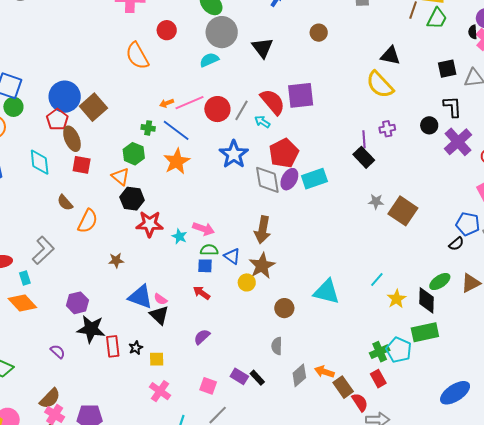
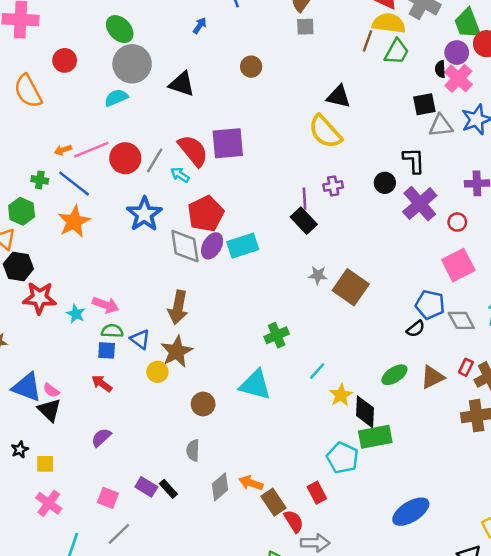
black triangle: (262, 48) -> (182, 84), turned -35
black square: (447, 69) -> (424, 104), moved
black diamond: (426, 300) -> (365, 412), moved
green cross: (380, 352) -> (277, 335), moved

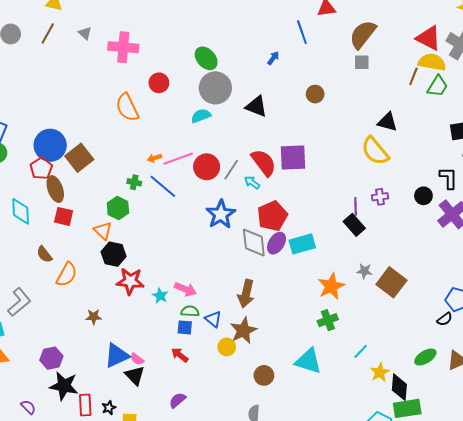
orange star: (74, 222) -> (331, 286), moved
blue triangle: (27, 387) -> (117, 356), turned -48

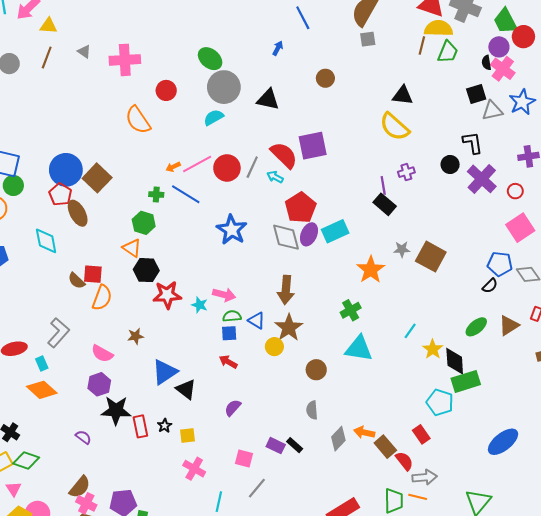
blue star: (221, 214) -> (232, 230), moved
red square: (64, 216) -> (93, 274), moved
green cross: (328, 320) -> (351, 310), moved
pink semicircle: (137, 359) -> (102, 354), moved, size x1.5

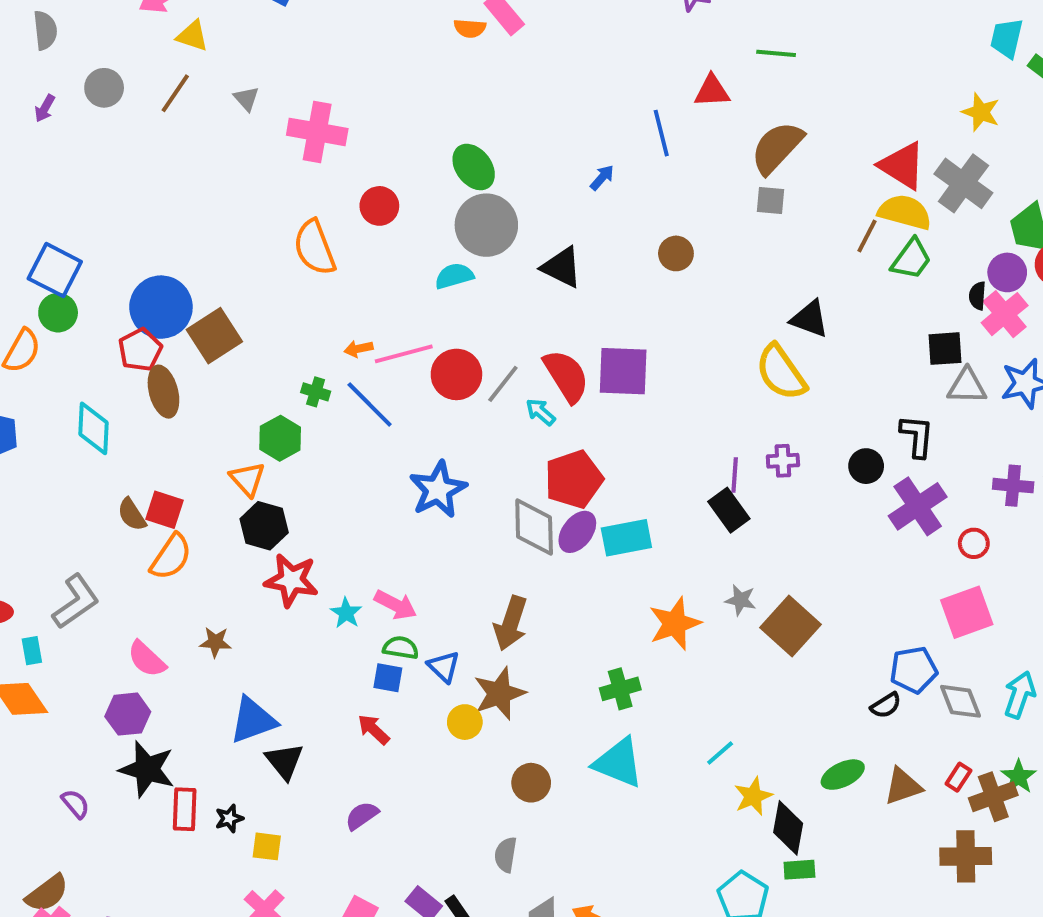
blue pentagon: (500, 264) -> (914, 670), turned -30
green rectangle: (466, 381) -> (799, 870), size x0.6

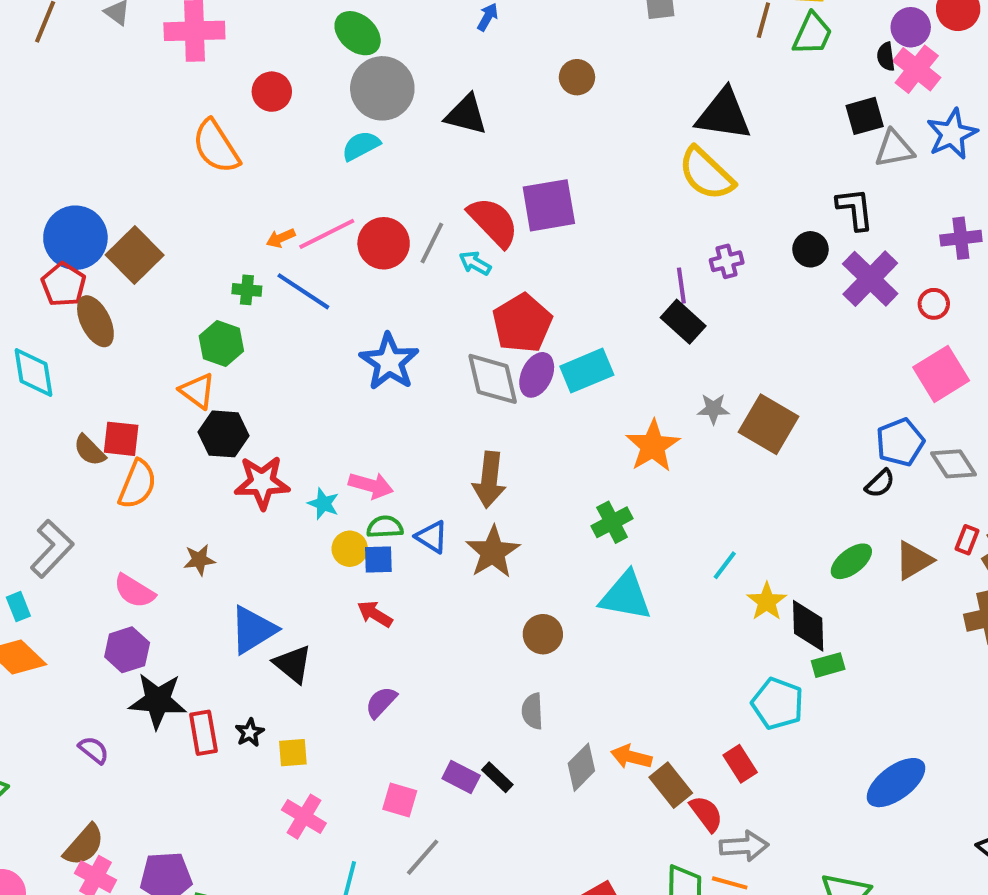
black triangle: (810, 319) -> (724, 115), size x1.4
yellow circle: (465, 722) -> (350, 549), moved

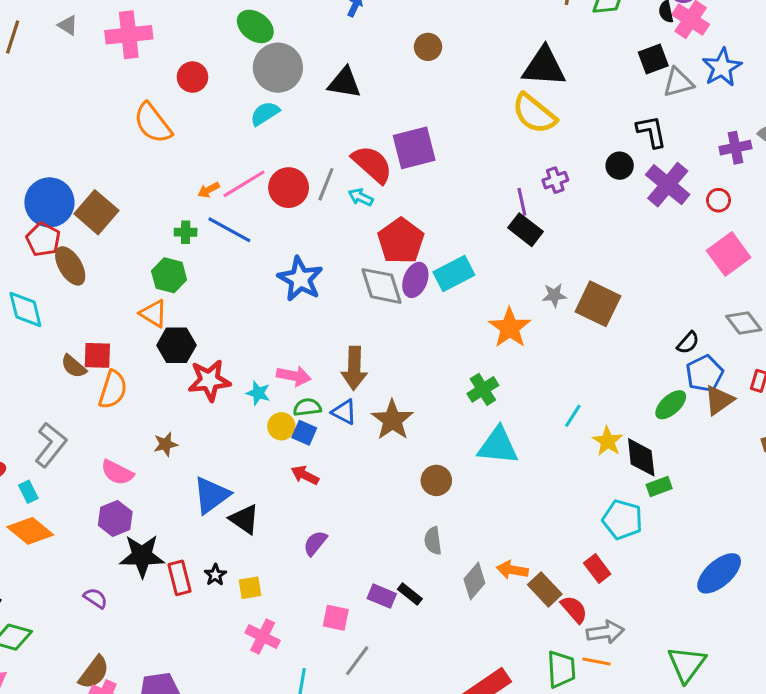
blue pentagon: (900, 442) -> (705, 374), moved
brown arrow: (489, 480) -> (354, 368), moved
blue square: (378, 559) -> (304, 433), turned 30

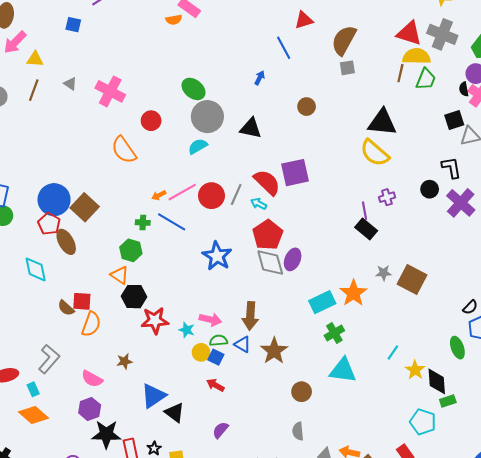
pink cross: (129, 35) -> (110, 91), turned 32
red pentagon: (401, 241) -> (268, 235), moved
cyan rectangle: (454, 273) -> (322, 302), moved
green ellipse: (671, 405) -> (457, 348), turned -70

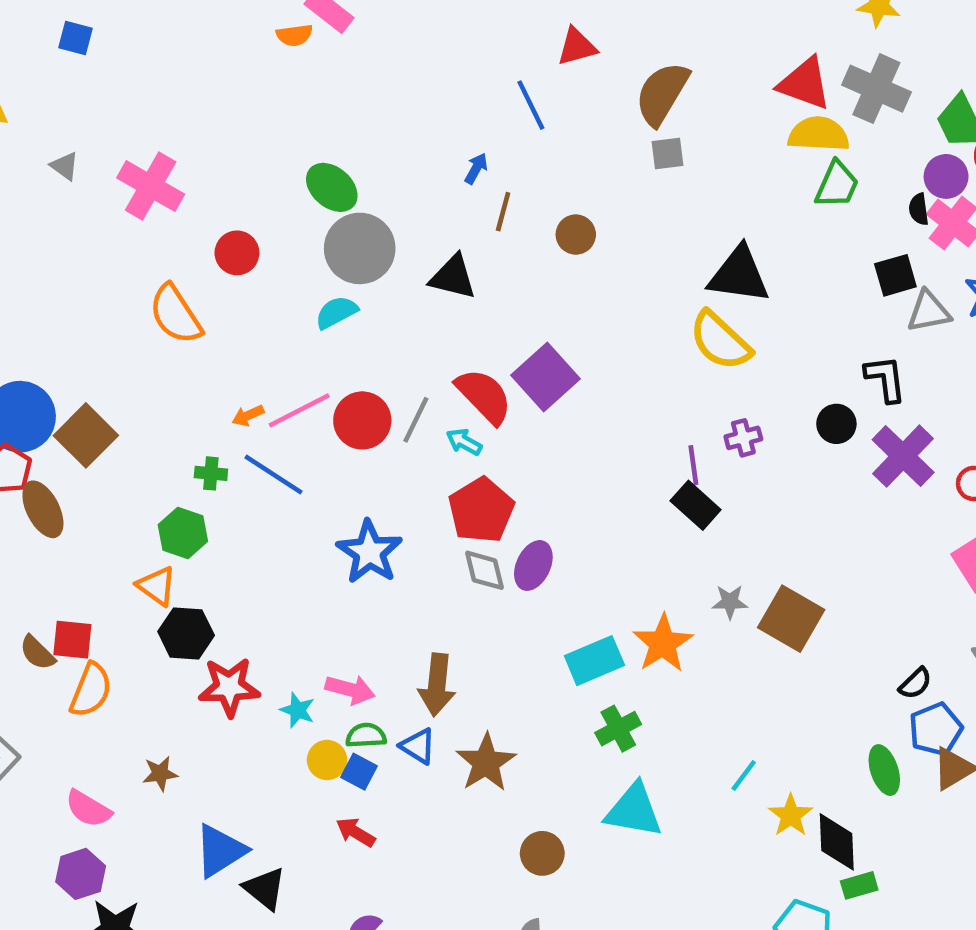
brown line: (400, 73) -> (503, 212), moved
purple square: (295, 173) -> (546, 377), turned -32
gray diamond: (270, 263) -> (484, 570), size x0.7

